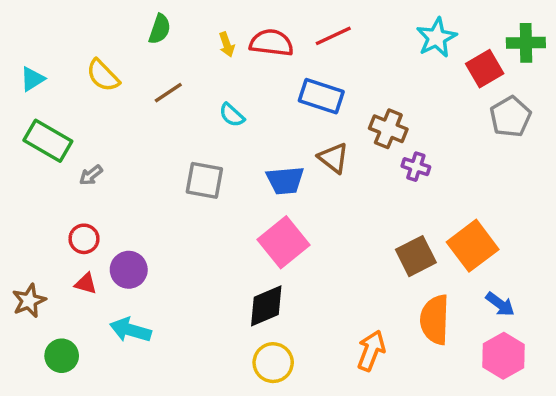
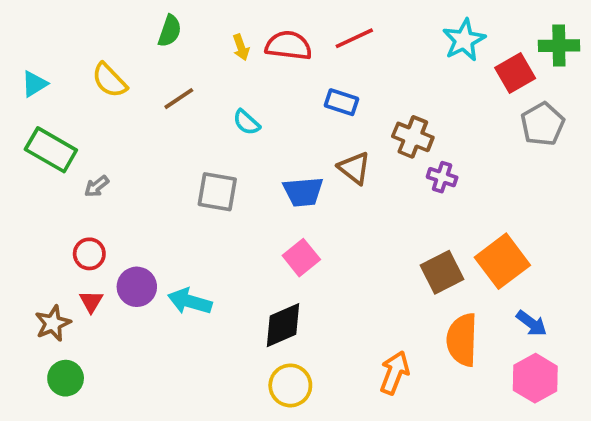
blue rectangle: (321, 96) -> (342, 102), size x0.7
pink square: (283, 242) -> (301, 258), size x0.7
red triangle: (86, 284) -> (91, 301), turned 45
brown star: (29, 301) -> (53, 323), moved
cyan arrow: (130, 330) -> (190, 301), moved

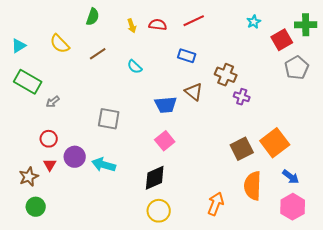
cyan star: (464, 40) -> (254, 22), size x0.6
red semicircle: (289, 46) -> (158, 25), size x0.7
gray square: (217, 192) -> (109, 119), moved

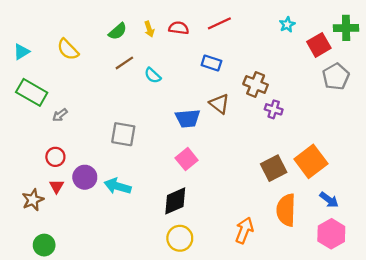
green semicircle: (93, 17) -> (118, 31), moved, turned 30
brown line: (98, 54) -> (124, 63), moved
green circle: (36, 207) -> (44, 245), moved

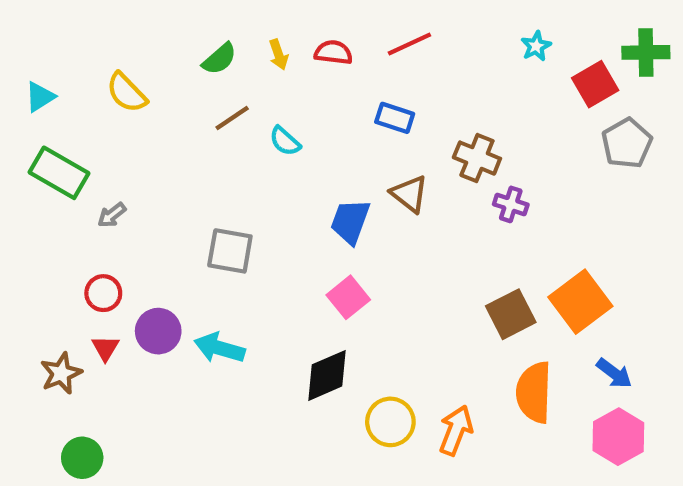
blue trapezoid: (188, 118) -> (350, 221), turned 115
yellow circle: (180, 238) -> (390, 422), moved

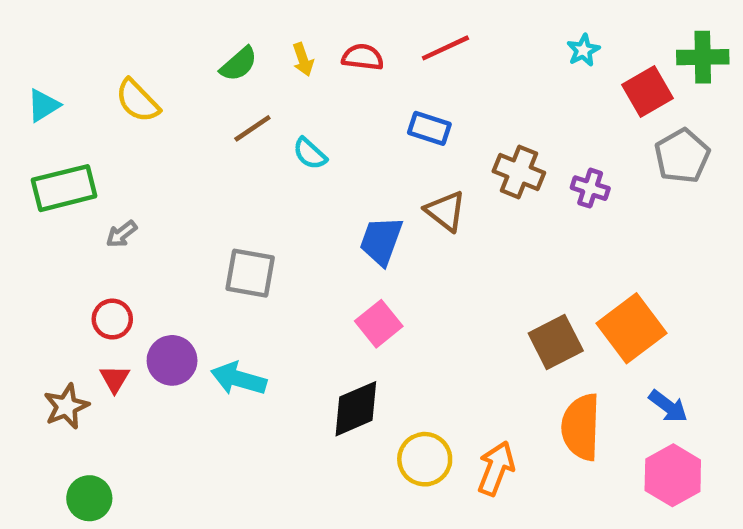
green rectangle: (59, 173) -> (64, 188), turned -44
purple cross: (511, 204) -> (590, 188), moved

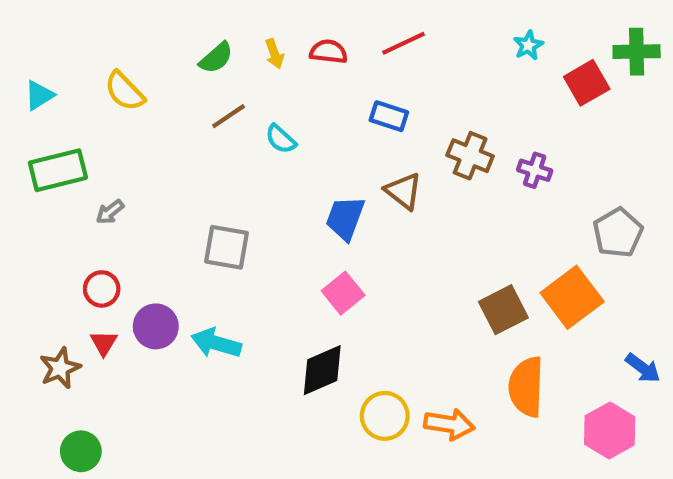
gray pentagon: (682, 156) -> (618, 233), moved
blue arrow: (668, 406) -> (643, 368), moved
orange arrow: (496, 468) -> (449, 424), turned 78

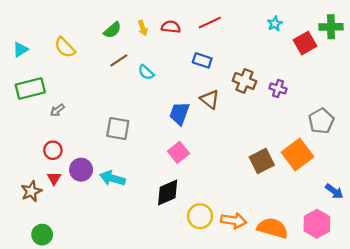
orange semicircle: (526, 387) -> (273, 228), moved, turned 104

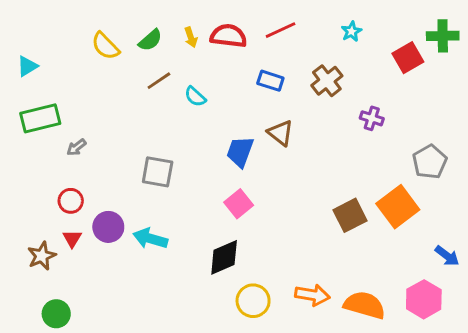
cyan star: (275, 24) -> (351, 32), moved
red semicircle: (171, 27) -> (228, 36), size x1.4
yellow semicircle: (65, 47) -> (105, 46), moved
brown cross: (244, 81) -> (327, 81), moved, turned 30
yellow circle: (200, 216) -> (253, 301), moved

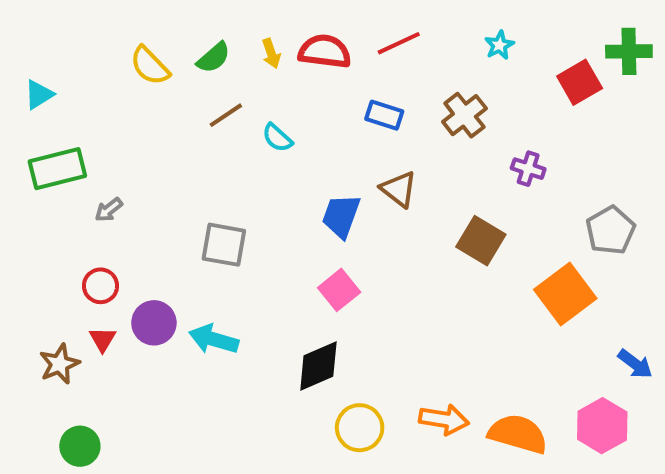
brown square: (350, 215) -> (481, 241), moved, turned -32

